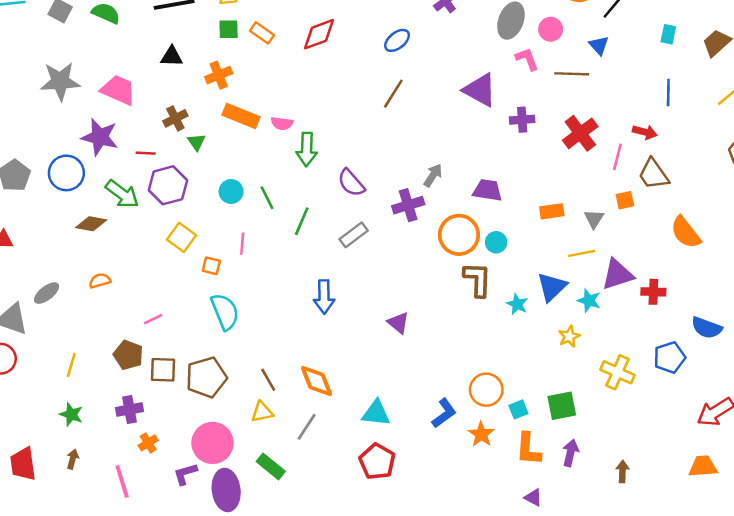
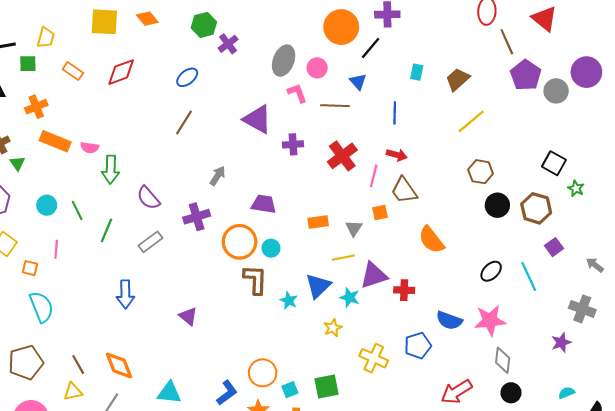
green square: (229, 29) -> (28, 64), moved
blue line: (668, 92) -> (395, 113), moved
gray arrow: (433, 175) -> (218, 176), moved

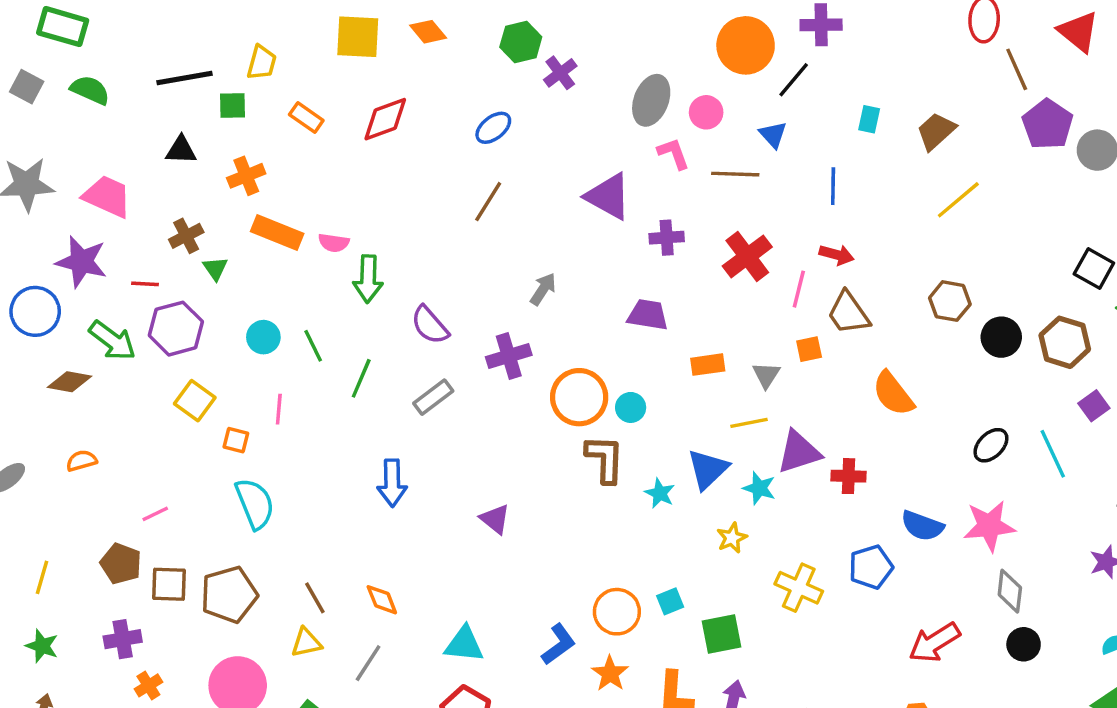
brown hexagon: (481, 172) -> (950, 301), moved
purple trapezoid: (264, 204) -> (648, 315), moved
orange diamond: (119, 366) -> (382, 600), size x0.7
cyan square: (290, 390) -> (670, 601), moved

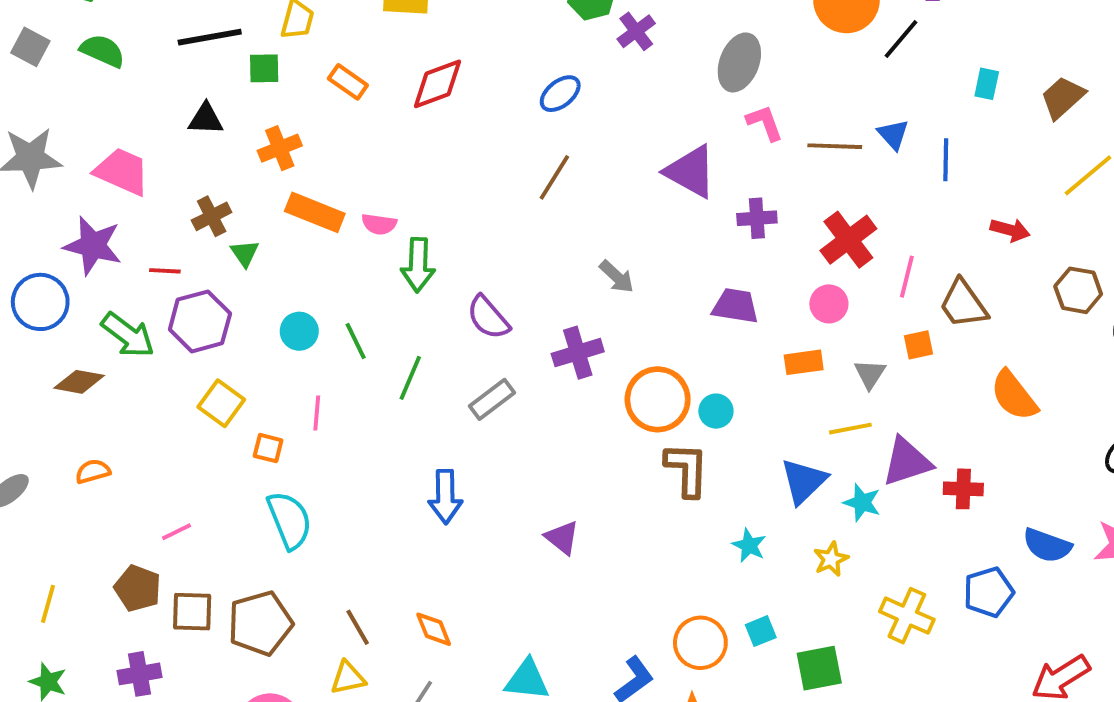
pink circle: (706, 112) -> (829, 304), moved
blue triangle: (773, 135) -> (893, 134), moved
red arrow: (837, 255) -> (1010, 230), moved
gray arrow: (543, 289) -> (617, 277), turned 100
cyan star: (660, 493) -> (749, 545), moved

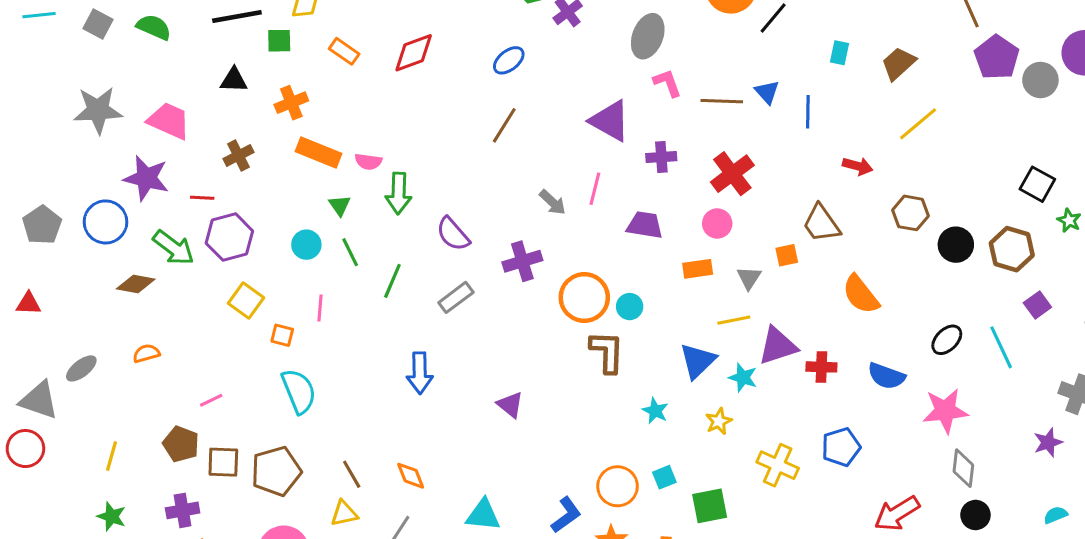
green triangle: (245, 253) -> (340, 205), moved
pink line: (907, 277) -> (595, 189), moved
blue semicircle: (1047, 545) -> (886, 376), moved

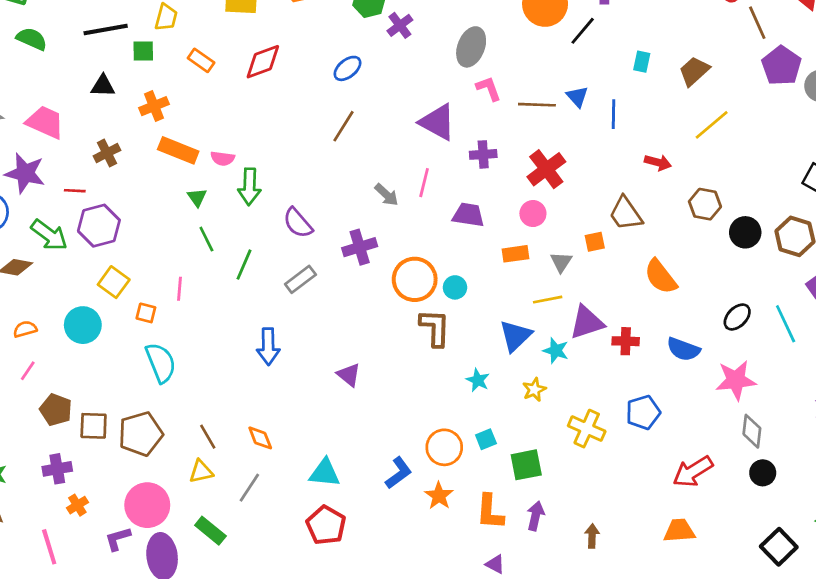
cyan circle: (306, 245) -> (83, 325), moved, size x1.4
pink line: (211, 400) -> (28, 371), moved, turned -30

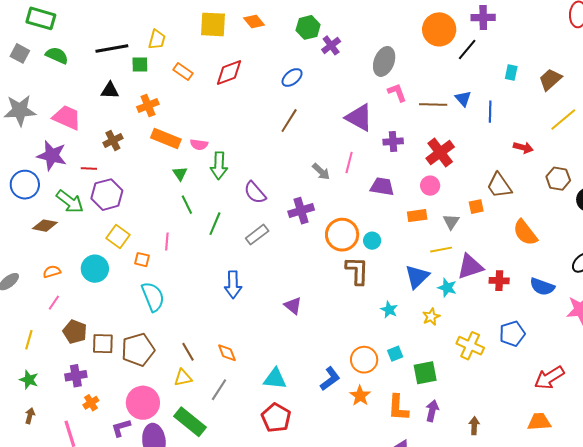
green rectangle: (210, 531) -> (190, 422), size x1.4

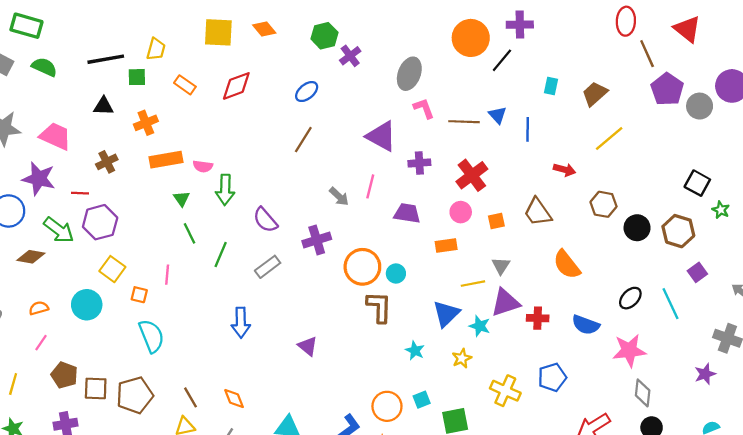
orange rectangle: (166, 139) -> (166, 160), turned -32
orange square: (476, 207) -> (496, 221), moved
gray triangle: (451, 222) -> (501, 266), moved

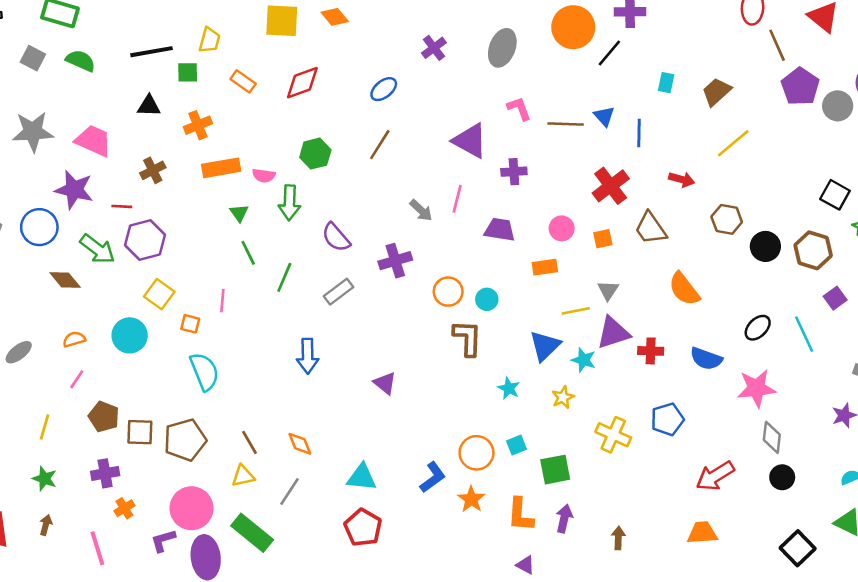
green hexagon: (324, 36) -> (315, 154), moved
gray ellipse: (409, 74) -> (502, 48), moved
red cross: (472, 175) -> (611, 186), moved
brown diamond: (31, 257) -> (65, 280), turned 40
orange circle: (362, 267) -> (448, 292), size x0.7

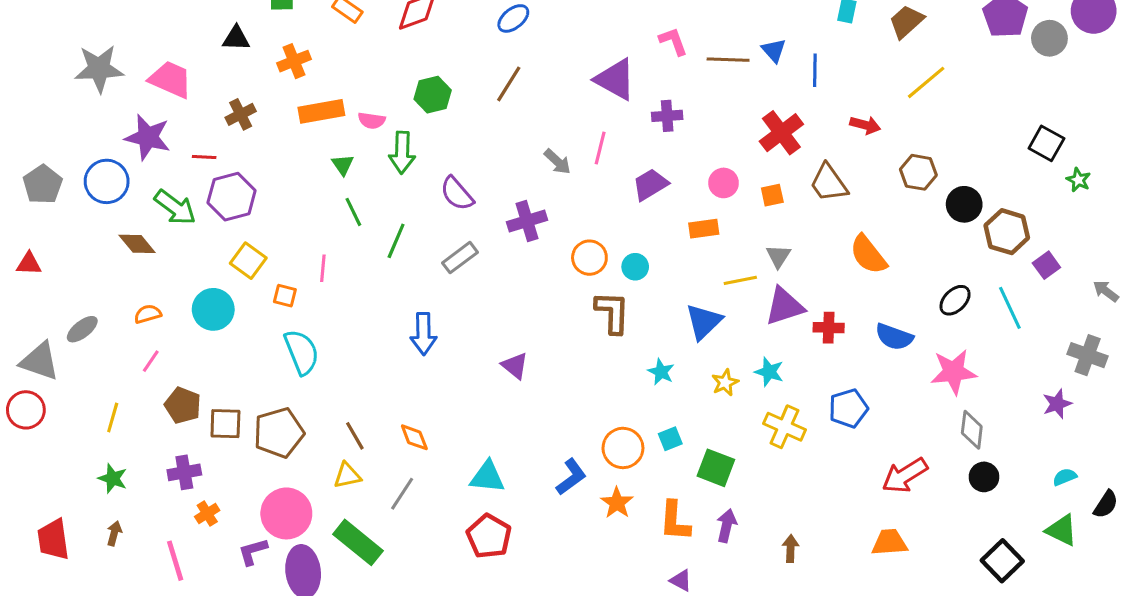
purple trapezoid: (500, 230) -> (650, 184), turned -40
brown hexagon: (813, 250) -> (1007, 232), moved
cyan star: (584, 360) -> (769, 372), moved
green square: (555, 470) -> (716, 468), turned 32

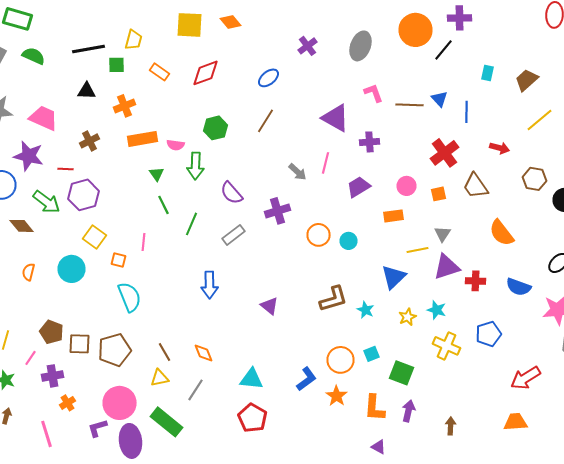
brown L-shape: (612, 312) -> (334, 299), moved, turned 72
orange semicircle: (148, 314) -> (28, 272), turned -60
pink line: (151, 361) -> (30, 358), moved

